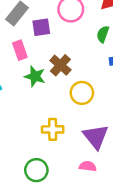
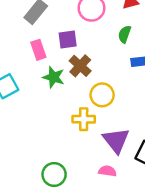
purple square: (41, 27) -> (68, 39), moved
yellow cross: (53, 129) -> (84, 119), moved

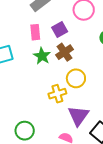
purple square: (68, 39) -> (60, 30), turned -35
yellow cross: (84, 119) -> (57, 94), turned -30

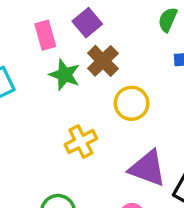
yellow cross: (57, 94) -> (81, 142), moved
purple triangle: (78, 116) -> (148, 168), turned -35

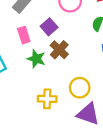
yellow circle: (132, 103) -> (80, 88), moved
yellow cross: (81, 142) -> (47, 99), turned 30

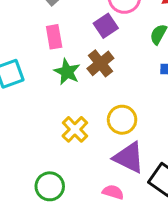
purple square: (49, 27) -> (106, 26), moved
yellow cross: (47, 99) -> (75, 129), turned 36

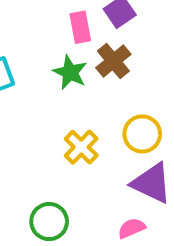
pink rectangle: (54, 37) -> (80, 27), moved
pink semicircle: (113, 192) -> (132, 228), turned -40

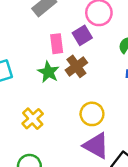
yellow cross: (81, 147) -> (33, 119), moved

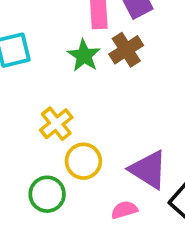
yellow circle: (92, 114) -> (83, 161), moved

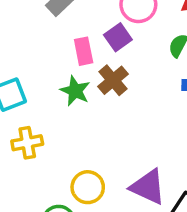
yellow cross: (56, 124) -> (27, 143), moved, turned 36

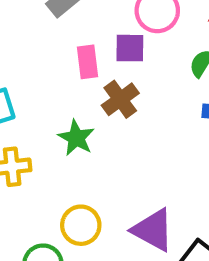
purple square: (118, 37) -> (130, 48), turned 32
green star: (75, 91) -> (76, 138), moved

